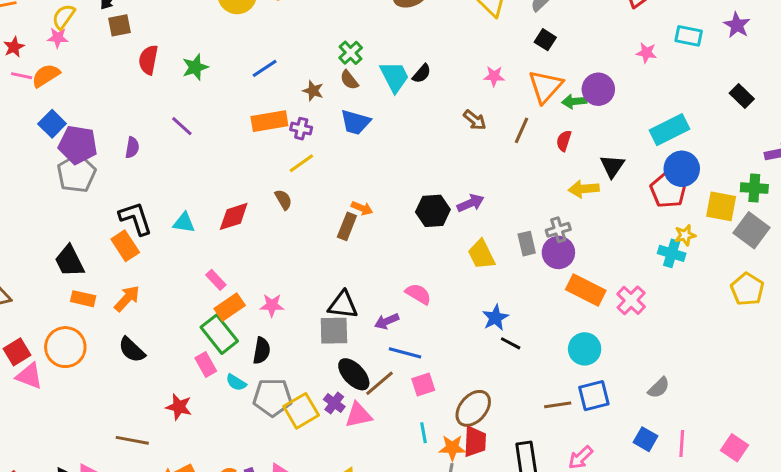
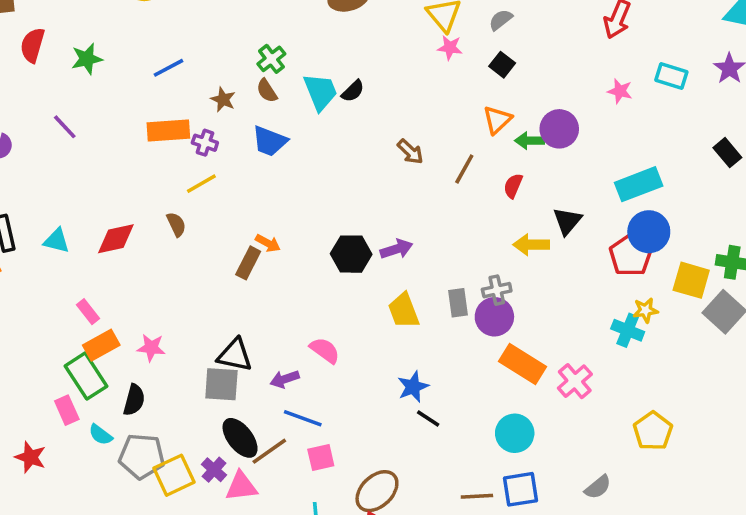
pink star: (494, 76) -> (450, 48), moved
orange triangle: (545, 86) -> (497, 120), size x0.7
yellow pentagon: (747, 289) -> (653, 431), moved

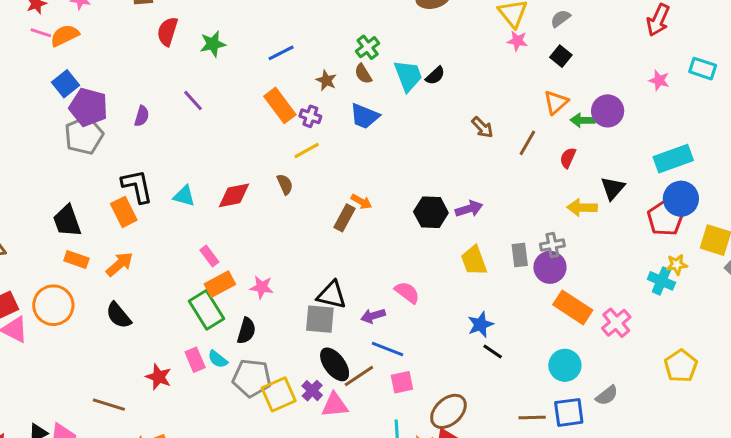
orange rectangle: (168, 131) -> (280, 105), turned 56
pink rectangle: (67, 410) -> (195, 360), moved
gray semicircle: (598, 487) -> (607, 395), moved

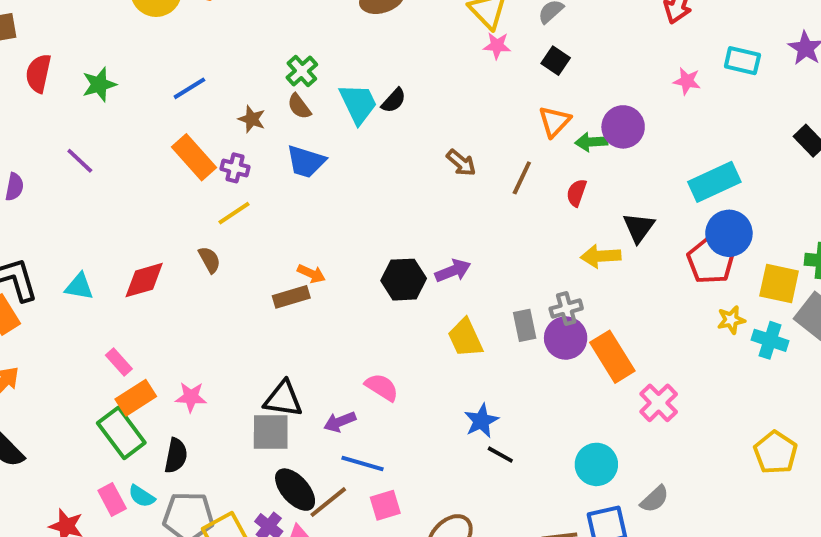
brown rectangle: (344, 218) -> (291, 297), turned 50
cyan cross: (661, 281) -> (770, 340), moved
orange rectangle: (573, 307) -> (612, 357), moved, turned 30
yellow pentagon: (681, 366) -> (775, 452), moved

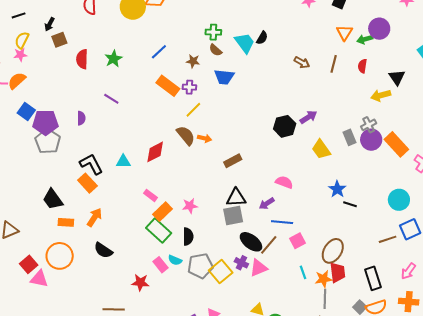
green cross: (302, 71) -> (213, 32), turned -35
brown semicircle: (209, 260) -> (186, 135), size x1.5
orange arrow: (311, 274) -> (204, 138), moved
brown rectangle: (291, 297) -> (233, 161), moved

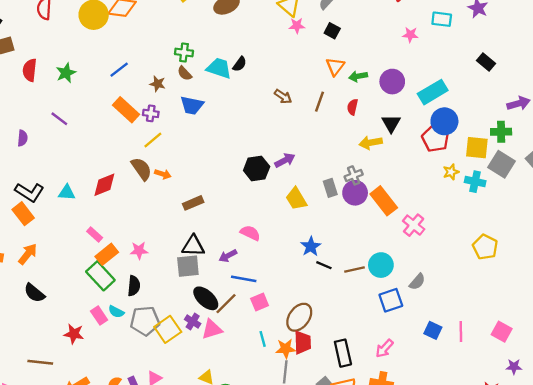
purple circle: (379, 29) -> (392, 82), moved
cyan trapezoid: (245, 43) -> (219, 68), turned -40
black L-shape: (91, 164) -> (29, 192), turned 145
brown line: (388, 239) -> (355, 270), moved

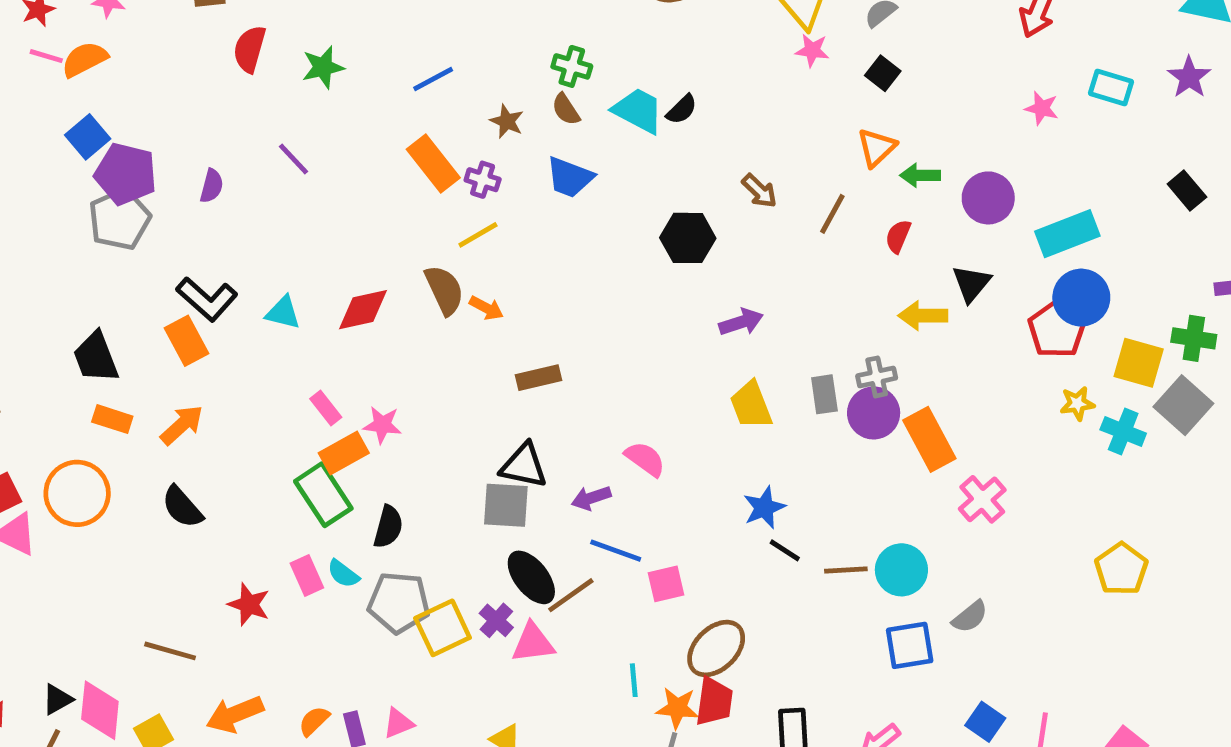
black hexagon: (257, 168) -> (688, 238), moved
pink star: (139, 250) -> (382, 425), moved
pink square: (260, 302) -> (666, 584), moved

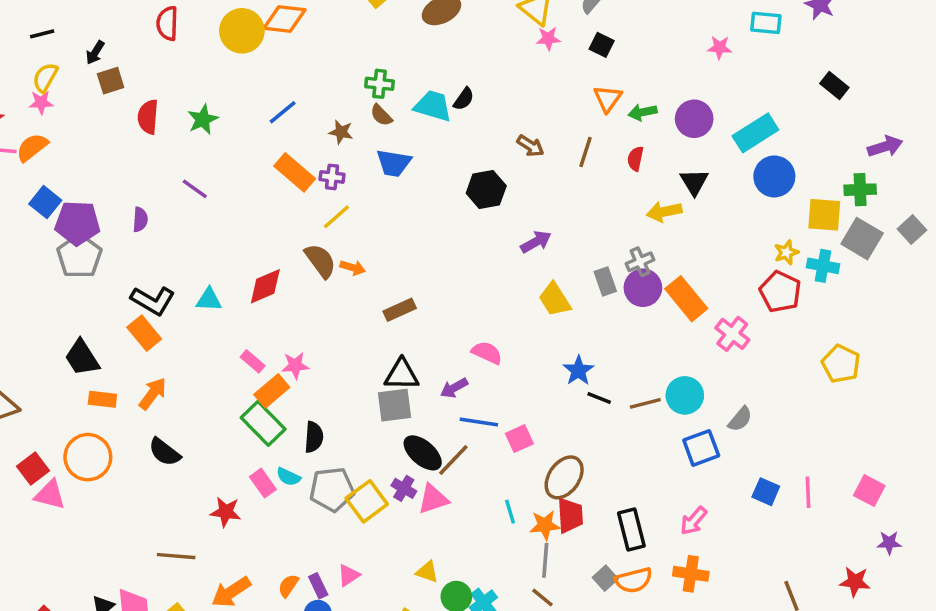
red pentagon: (1057, 329) -> (780, 292), moved

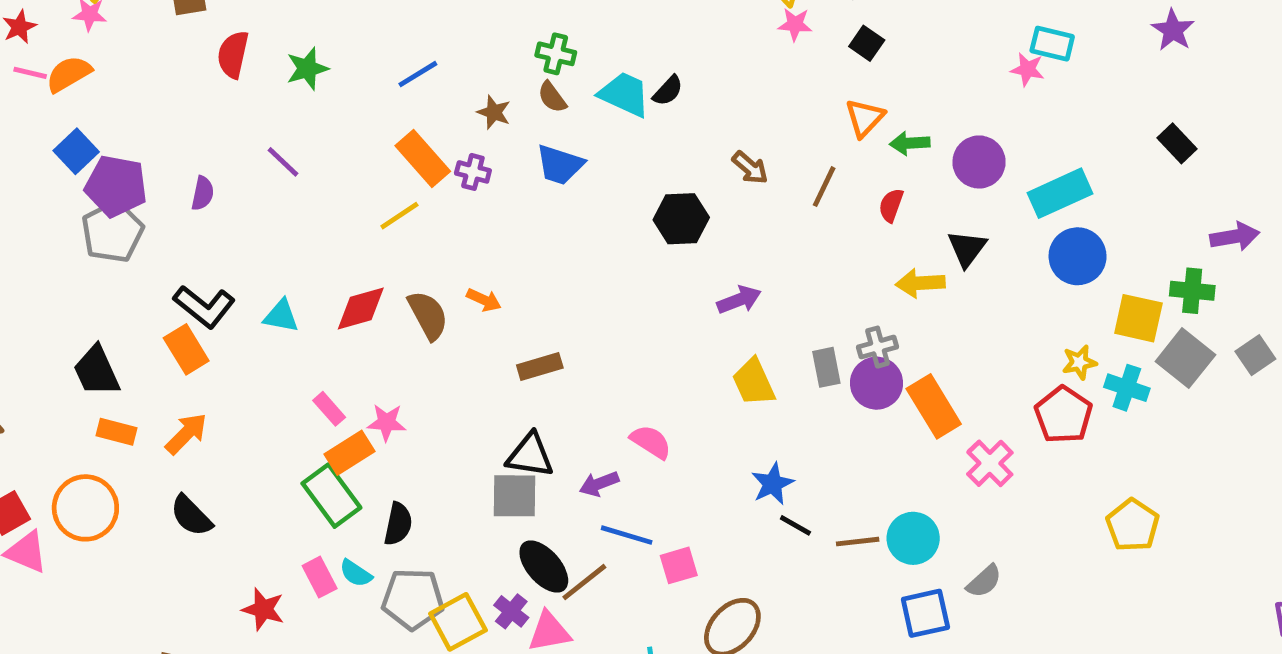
cyan rectangle: (766, 23) -> (1052, 44), moved
yellow line: (337, 217) -> (399, 216), moved
brown semicircle: (320, 261) -> (428, 315), moved

